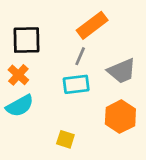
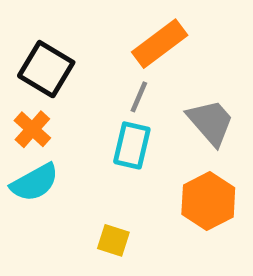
black square: (26, 40) -> (46, 69), turned 32
gray trapezoid: (122, 71) -> (211, 122), turned -108
cyan rectangle: (76, 84) -> (132, 145), turned -70

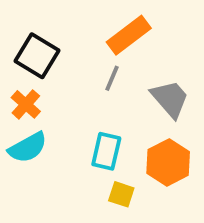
cyan rectangle: (132, 145) -> (106, 151), moved
yellow square: (113, 240) -> (121, 194), moved

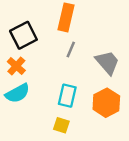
orange rectangle: (129, 35) -> (66, 17), moved, turned -40
black square: (37, 56) -> (23, 35), turned 32
yellow square: (121, 194) -> (61, 125), moved

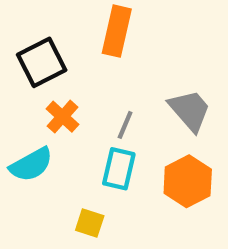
gray line: (71, 49) -> (125, 125), moved
orange cross: (16, 66) -> (63, 117), moved
yellow square: (61, 125) -> (90, 223), moved

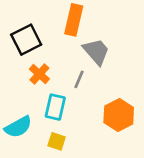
gray trapezoid: (190, 110) -> (96, 52), moved
cyan semicircle: (31, 165) -> (18, 127), moved
cyan rectangle: (119, 169) -> (55, 107), moved

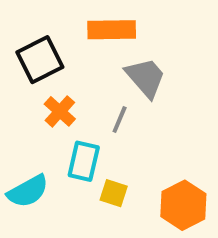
orange rectangle: (74, 20) -> (112, 30), turned 76
orange hexagon: (119, 115) -> (183, 205), moved
yellow square: (57, 141) -> (114, 193), moved

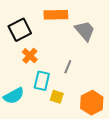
gray trapezoid: (146, 78) -> (85, 31), moved
gray line: (120, 119) -> (68, 67), moved

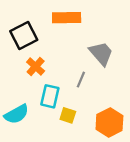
gray trapezoid: (85, 31) -> (101, 53), moved

